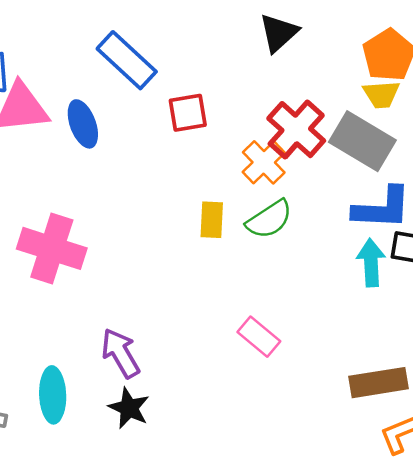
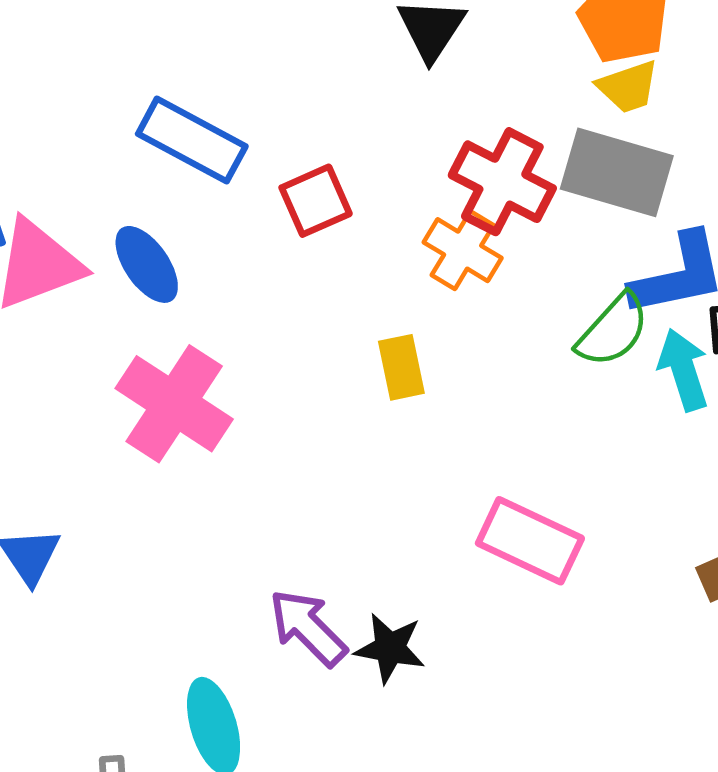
green semicircle: (269, 219) -> (613, 330), moved
pink cross: (52, 248) -> (174, 404), moved, turned 30
pink rectangle: (259, 337) -> (530, 541), size x1.4
black star: (129, 408) -> (390, 648), moved

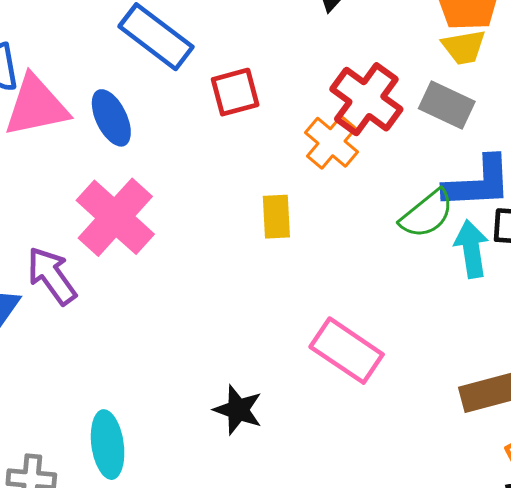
gray rectangle: (617, 172) -> (447, 105), size x0.7
purple arrow: (308, 628) -> (52, 276), moved

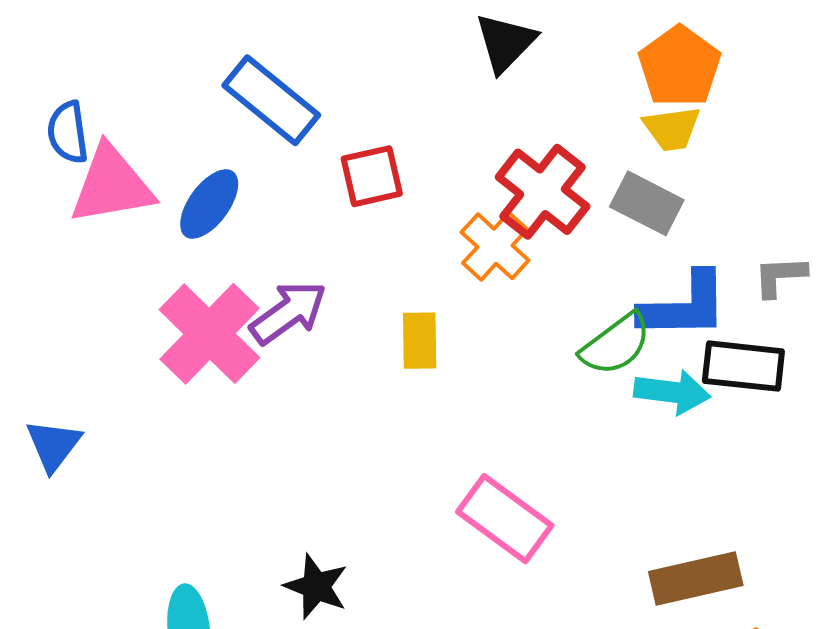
blue ellipse: (111, 118) -> (209, 204), turned 60
cyan arrow: (471, 249) -> (672, 392), turned 104
purple arrow: (52, 276) -> (288, 312), moved, turned 88
black star: (238, 410) -> (316, 586), moved

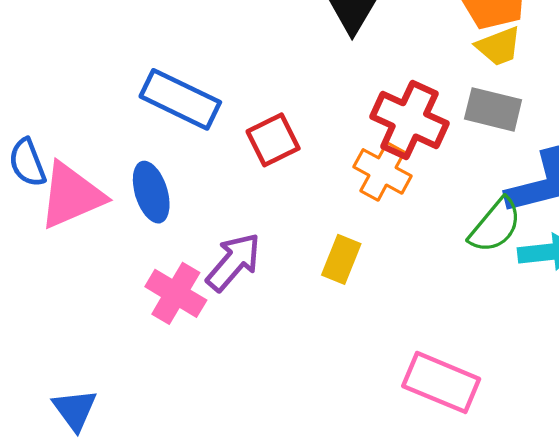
blue ellipse: (209, 204) -> (151, 192), turned -40
pink cross: (210, 334) -> (176, 293), size x0.7
yellow rectangle: (420, 341) -> (341, 259), turned 36

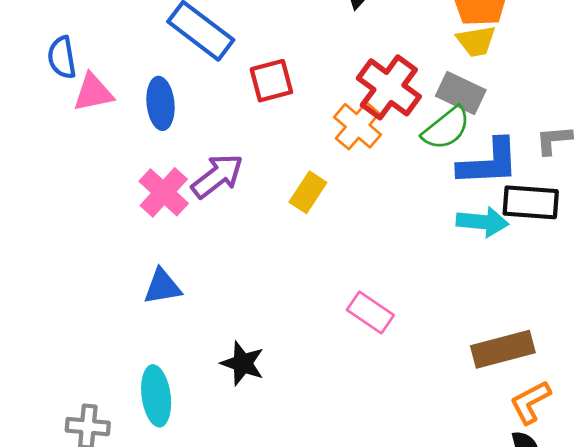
pink triangle: (71, 196) -> (93, 93), size x0.7
green semicircle: (495, 225) -> (446, 128), moved
pink rectangle: (441, 382) -> (370, 312), size x0.7
blue triangle: (75, 410) -> (162, 287), moved, turned 45

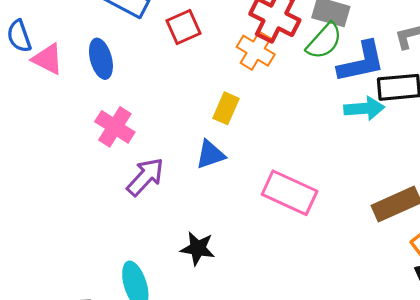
pink triangle: (93, 93) -> (48, 59), turned 48
purple arrow: (217, 176) -> (145, 177), moved
blue triangle: (162, 287) -> (210, 155), moved
pink rectangle: (370, 312) -> (290, 193), size x1.5

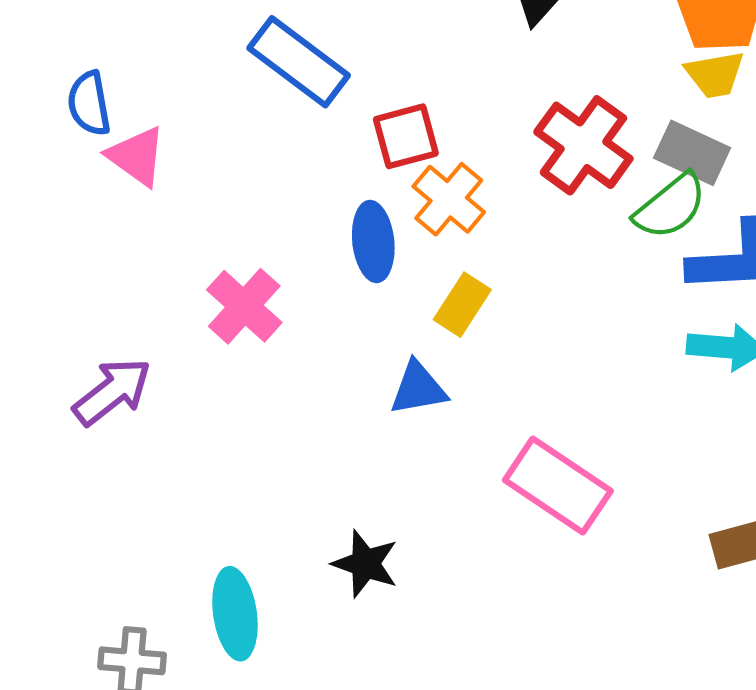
orange cross: (256, 51) -> (449, 199), moved
blue ellipse: (101, 59) -> (373, 241), moved
purple arrow: (145, 177) -> (112, 392), moved

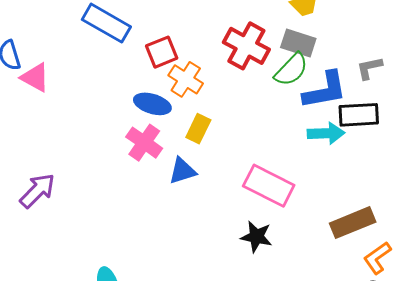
blue ellipse: (373, 241) -> (152, 104), turned -60
pink cross: (244, 306) -> (144, 143), moved
pink rectangle: (558, 485) -> (269, 186), moved
black star: (365, 564) -> (256, 237), moved

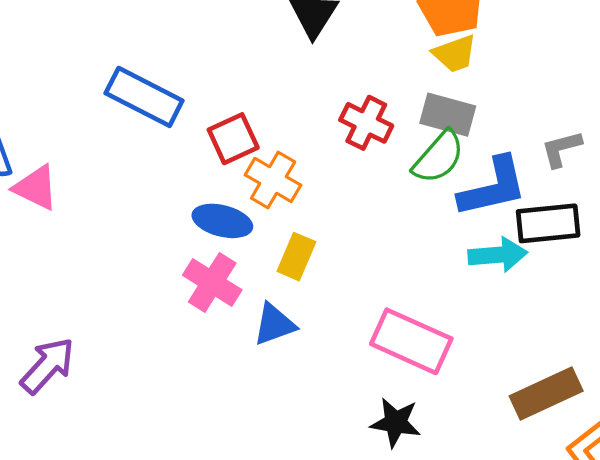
red cross: (246, 46) -> (366, 123), size x0.7

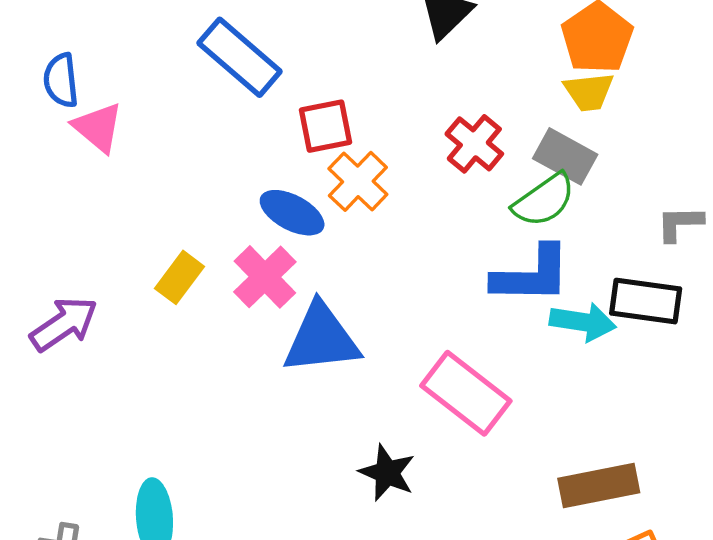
blue L-shape: (493, 187) -> (531, 275), moved
yellow rectangle: (296, 257) -> (180, 277), moved
blue triangle: (274, 324) -> (321, 339), size x1.6
black star: (396, 423) -> (387, 473), moved

